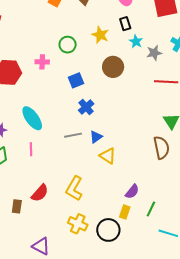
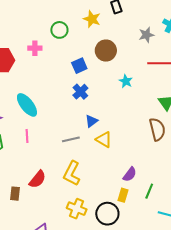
cyan star: (136, 41) -> (126, 81), moved
blue square: (76, 80) -> (79, 66), moved
gray line: (73, 135) -> (71, 139), moved

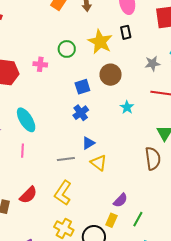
yellow star: (92, 19) -> (100, 42), size x1.4

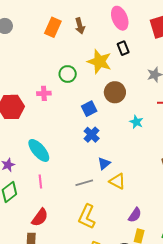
red semicircle: (28, 195) -> (40, 217), moved
purple semicircle: (120, 200) -> (135, 215), moved

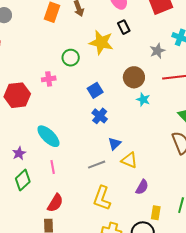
brown circle: (115, 92) -> (134, 77), moved
purple semicircle: (135, 215) -> (142, 187), moved

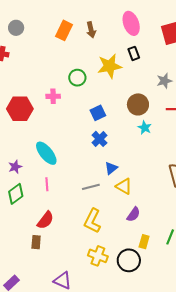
yellow star: (101, 42) -> (110, 66), turned -30

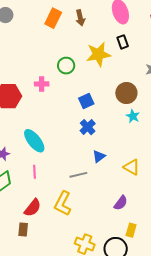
yellow triangle: (124, 186) -> (132, 167), moved
yellow L-shape: (92, 221) -> (63, 203), moved

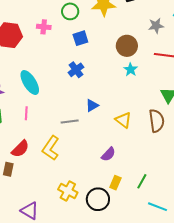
blue square: (86, 101) -> (80, 38), moved
blue cross: (88, 127) -> (76, 70), moved

